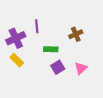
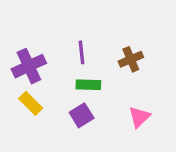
purple line: (37, 26) -> (82, 52), moved
purple square: (58, 67) -> (82, 115), moved

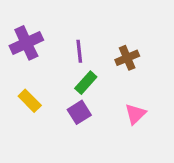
purple cross: (29, 66) -> (26, 43), moved
green rectangle: (88, 85) -> (86, 83), turned -50

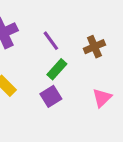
purple line: (79, 51) -> (51, 41), turned -30

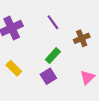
purple line: (51, 41) -> (53, 22), moved

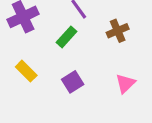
green rectangle: (53, 56) -> (66, 37), moved

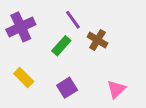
brown cross: (118, 31) -> (97, 40), moved, turned -36

